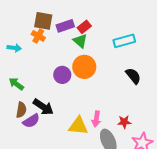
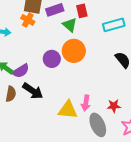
red rectangle: (84, 27) -> (82, 11), moved, turned -64
purple semicircle: (31, 121) -> (21, 71), moved

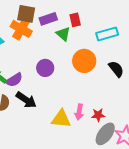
orange cross: (28, 20) -> (21, 29), size x1.5
orange circle: (74, 51) -> (84, 61), moved
red star: (114, 106) -> (98, 115), moved
gray ellipse: (98, 125) -> (105, 134), moved, turned 60

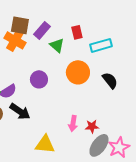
purple rectangle: (48, 19) -> (42, 30), turned -30
red rectangle: (75, 20) -> (77, 32), moved
yellow triangle: (61, 119) -> (45, 144), moved

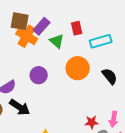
orange cross: (15, 40) -> (27, 36), moved
pink arrow: (73, 123) -> (114, 119), moved

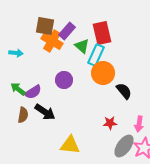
red rectangle: (77, 28) -> (102, 33), size x1.6
cyan rectangle: (101, 41) -> (96, 55), moved, turned -50
black semicircle: (110, 76) -> (124, 91), moved
red star: (92, 122) -> (110, 123), moved

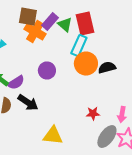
green triangle: (82, 46) -> (65, 24), moved
black semicircle: (124, 91) -> (107, 68), moved, turned -66

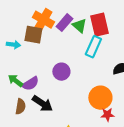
brown square: (28, 16) -> (33, 35), moved
orange cross: (35, 32) -> (43, 20), moved
orange circle: (86, 64) -> (100, 98), moved

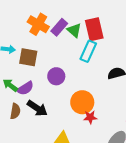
brown square: (33, 35) -> (28, 57), moved
orange circle: (100, 98) -> (82, 102), moved
red star: (107, 115) -> (90, 117), moved

